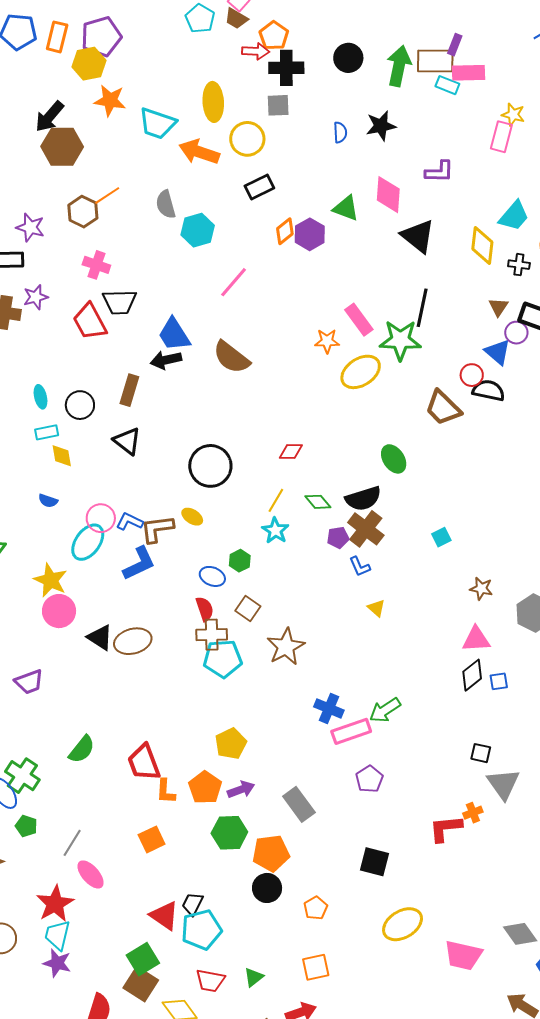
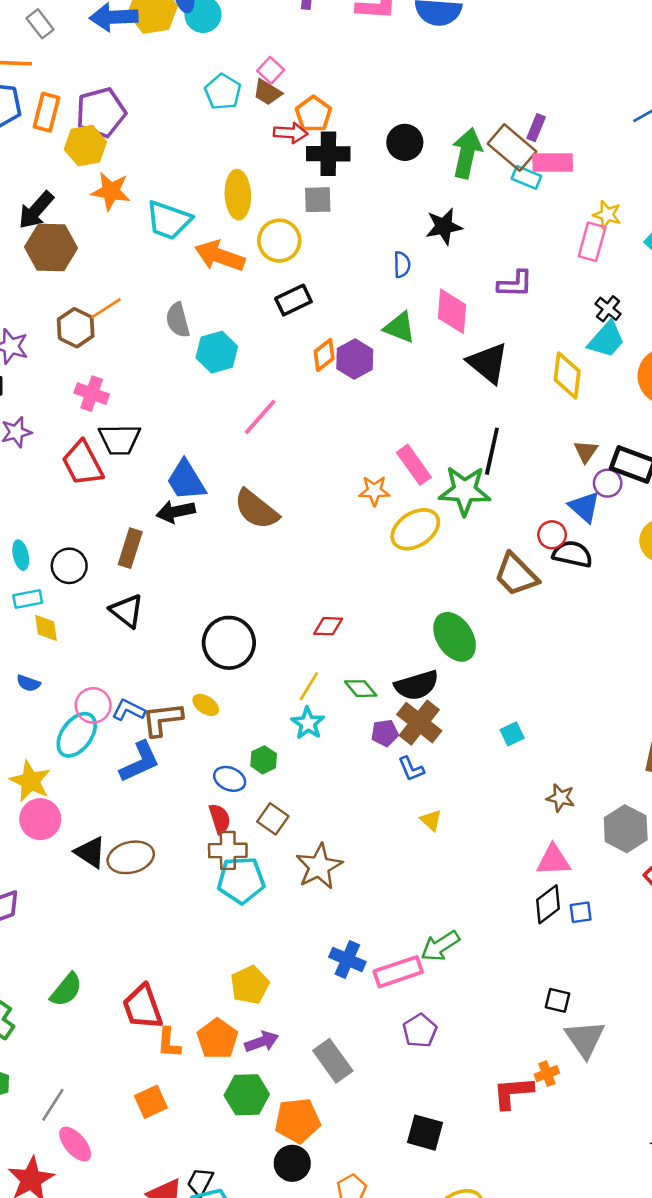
brown rectangle: (435, 61) -> (512, 148), turned 39
blue semicircle: (340, 132) -> (402, 265), moved
black cross: (519, 265) -> (608, 309), moved, turned 30
green ellipse: (394, 459) -> (455, 637), size x1.4
blue cross: (329, 708) -> (347, 959), moved

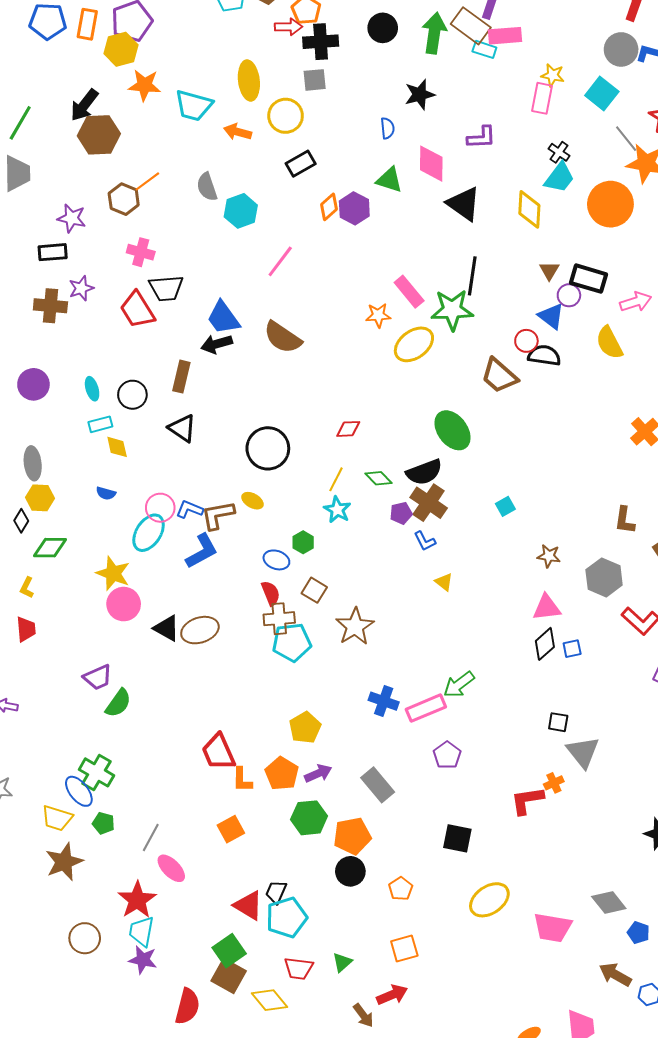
orange arrow: (220, 256) -> (238, 132), size x0.7
green semicircle: (66, 990) -> (118, 703), moved

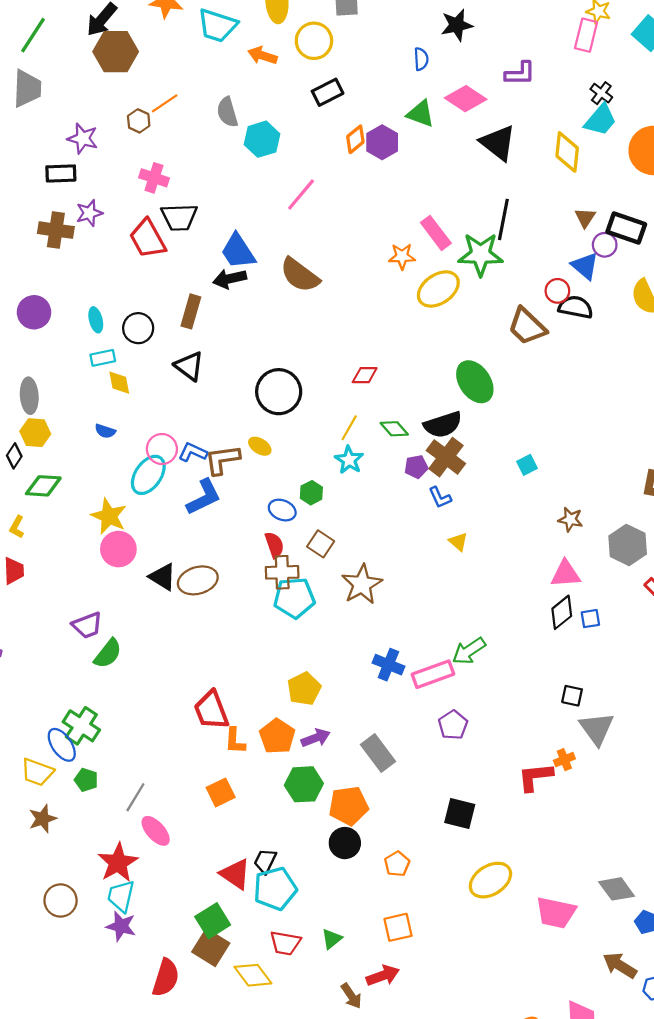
pink diamond: (431, 164) -> (466, 99), turned -60
brown hexagon: (124, 199) -> (139, 121), size x0.7
brown star: (64, 862) -> (43, 819), size x0.7

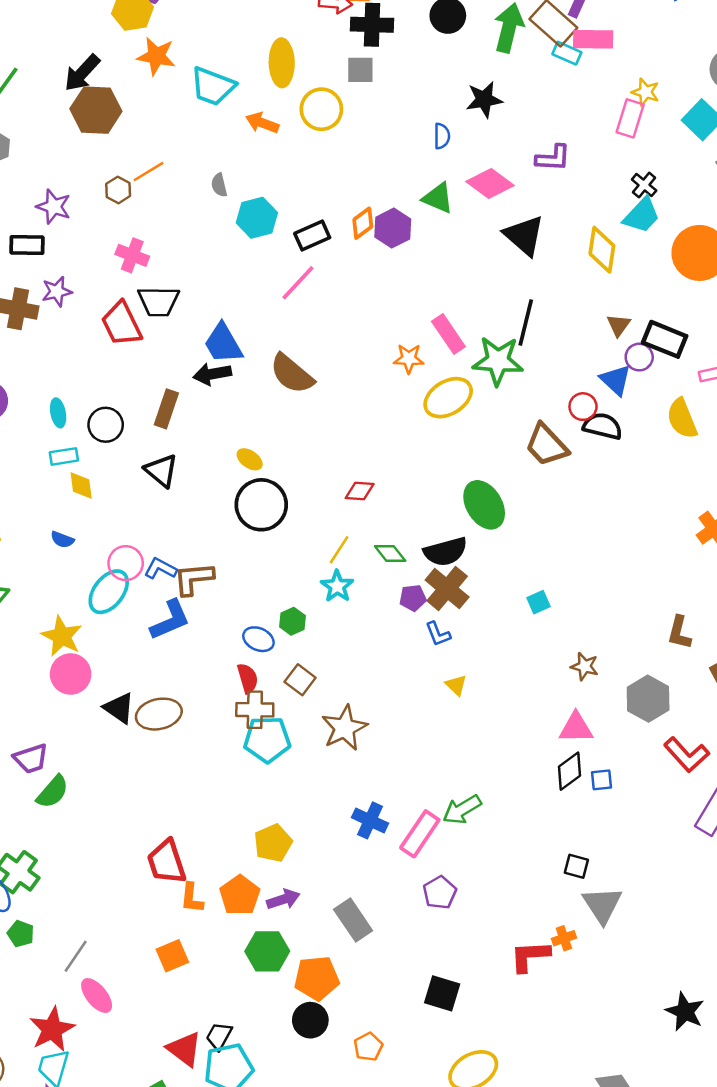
black rectangle: (328, 92) -> (312, 235), moved
gray semicircle: (227, 112) -> (219, 185), size x0.7
yellow ellipse: (260, 446) -> (250, 459), moved
pink rectangle: (433, 674) -> (420, 834), turned -39

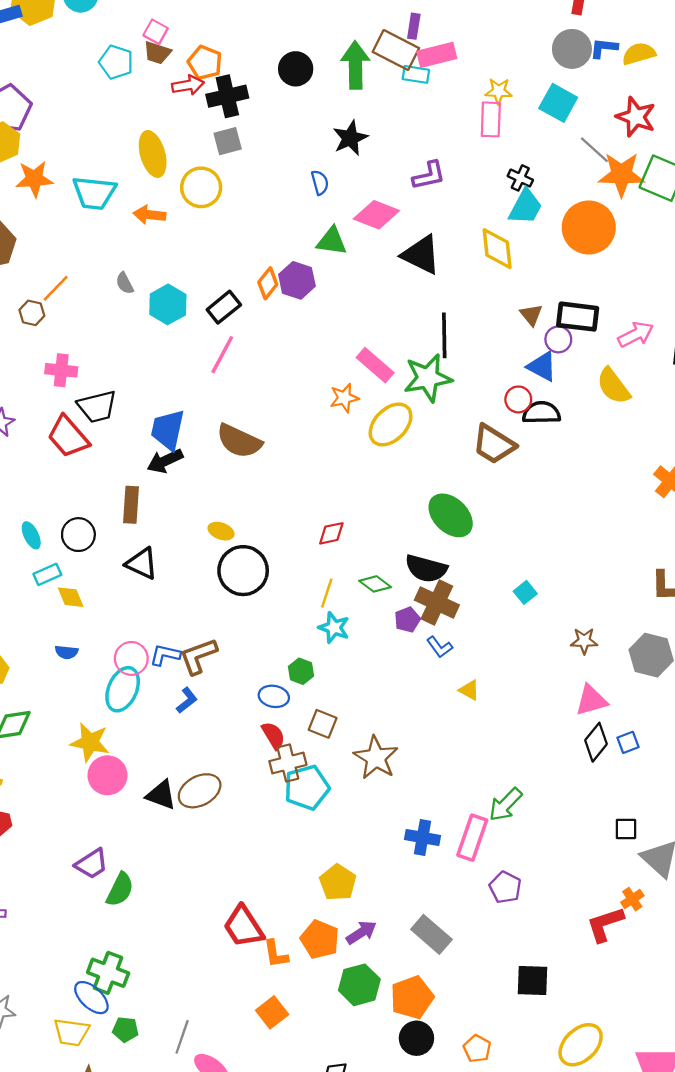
blue trapezoid: (223, 343) -> (168, 430), turned 57
black semicircle: (445, 552) -> (426, 569), turned 45
blue L-shape: (170, 620) -> (187, 700), size x0.6

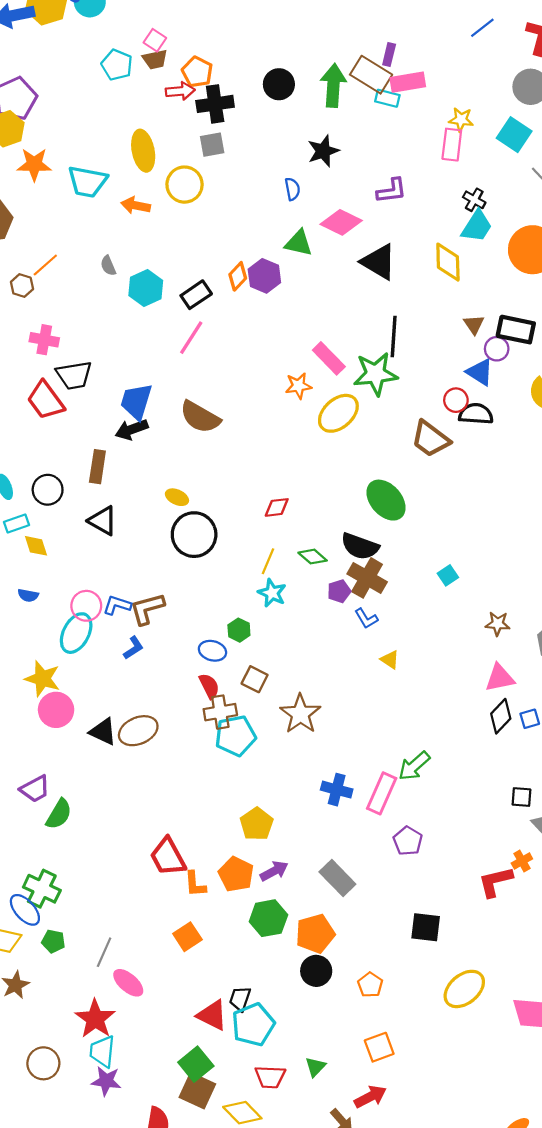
brown trapezoid: (157, 53) -> (155, 59), turned -35

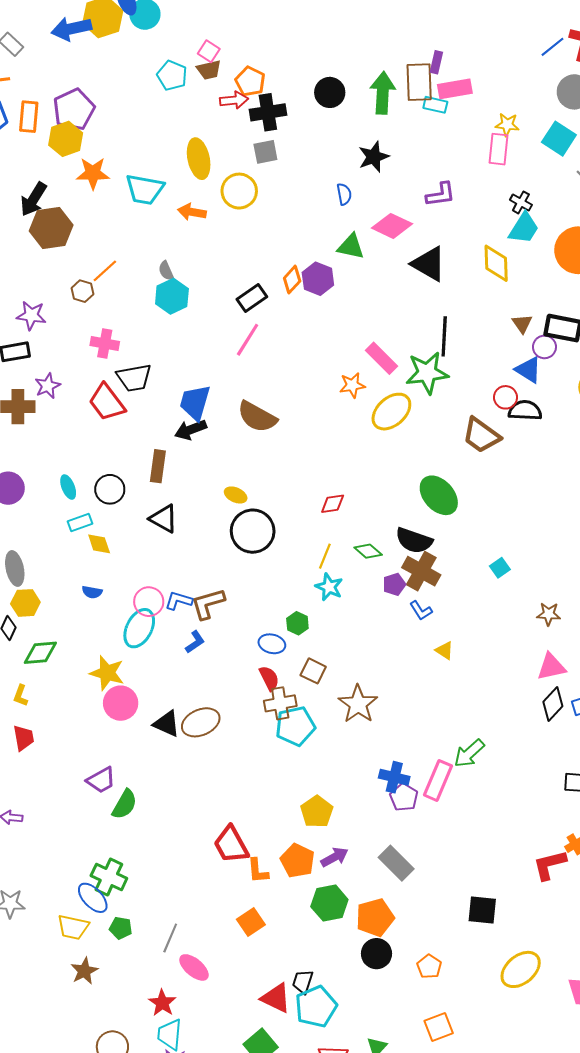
blue line: (482, 28) -> (553, 47), moved
brown rectangle: (371, 75) -> (419, 82), turned 57
cyan hexagon: (146, 288) -> (172, 296), moved
purple pentagon: (408, 841) -> (404, 797), moved
red star: (95, 1019) -> (162, 1003), size x0.7

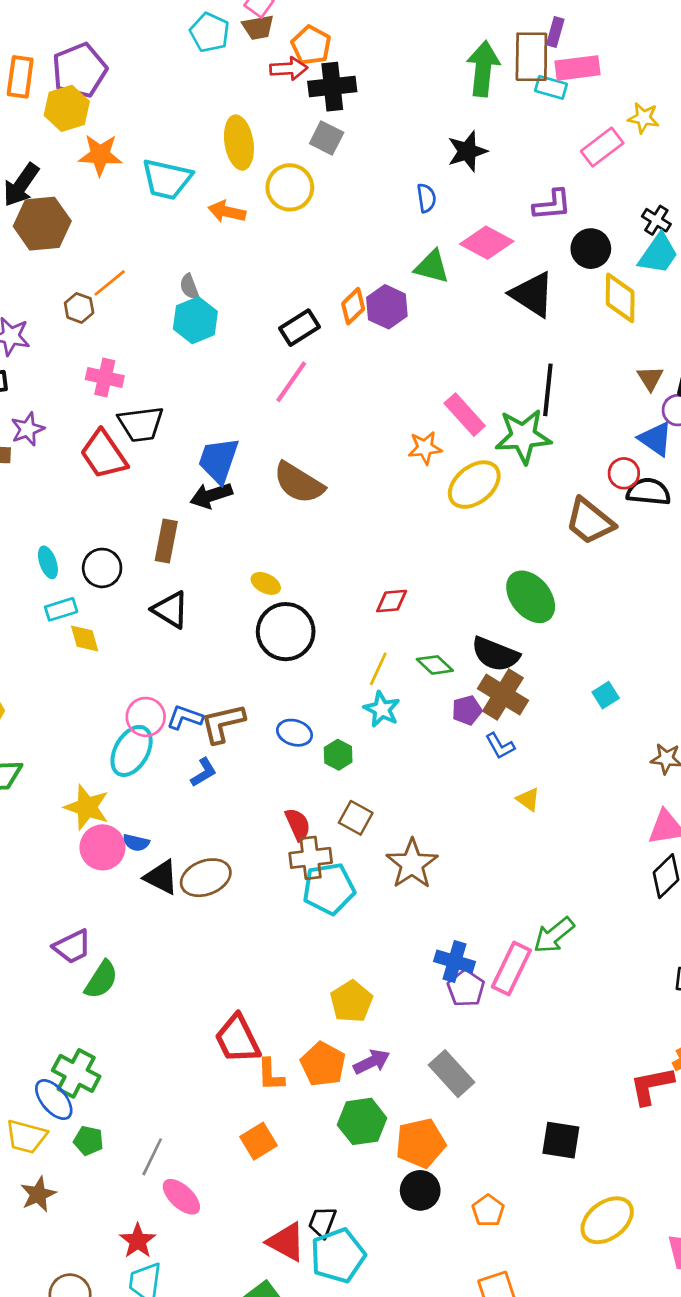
black circle: (330, 92) -> (591, 249), moved
pink rectangle: (499, 149) -> (602, 147), moved, turned 44
gray square: (265, 152) -> (327, 138), turned 35
blue semicircle: (92, 592) -> (136, 843), moved
blue ellipse: (272, 644) -> (295, 733), moved

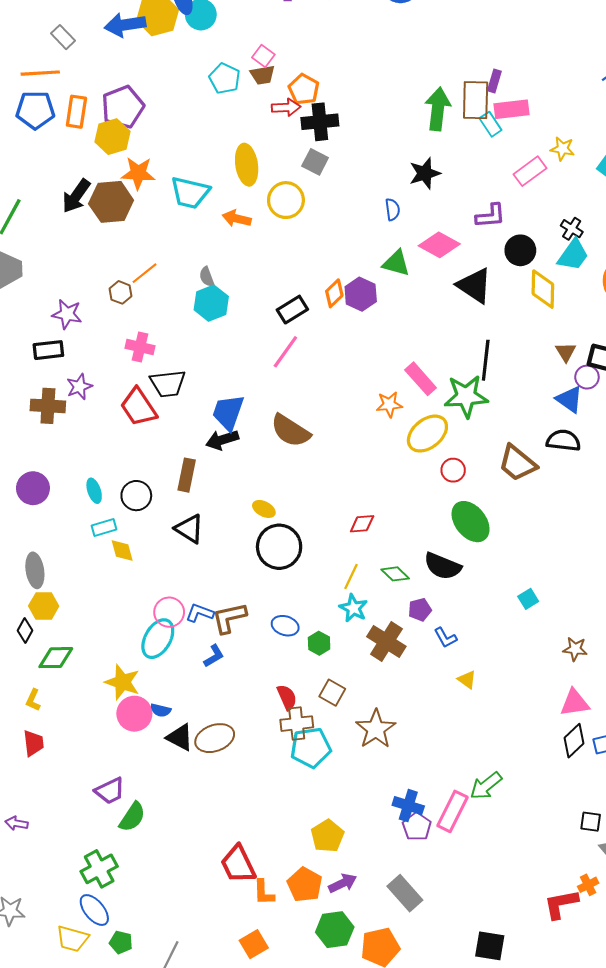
cyan rectangle: (551, 87) -> (491, 124), turned 40
brown hexagon: (42, 224) -> (111, 202), moved
red circle: (624, 473) -> (453, 470), moved
brown cross: (503, 695) -> (386, 641), moved
green cross: (76, 1073) -> (99, 869), moved, turned 33

